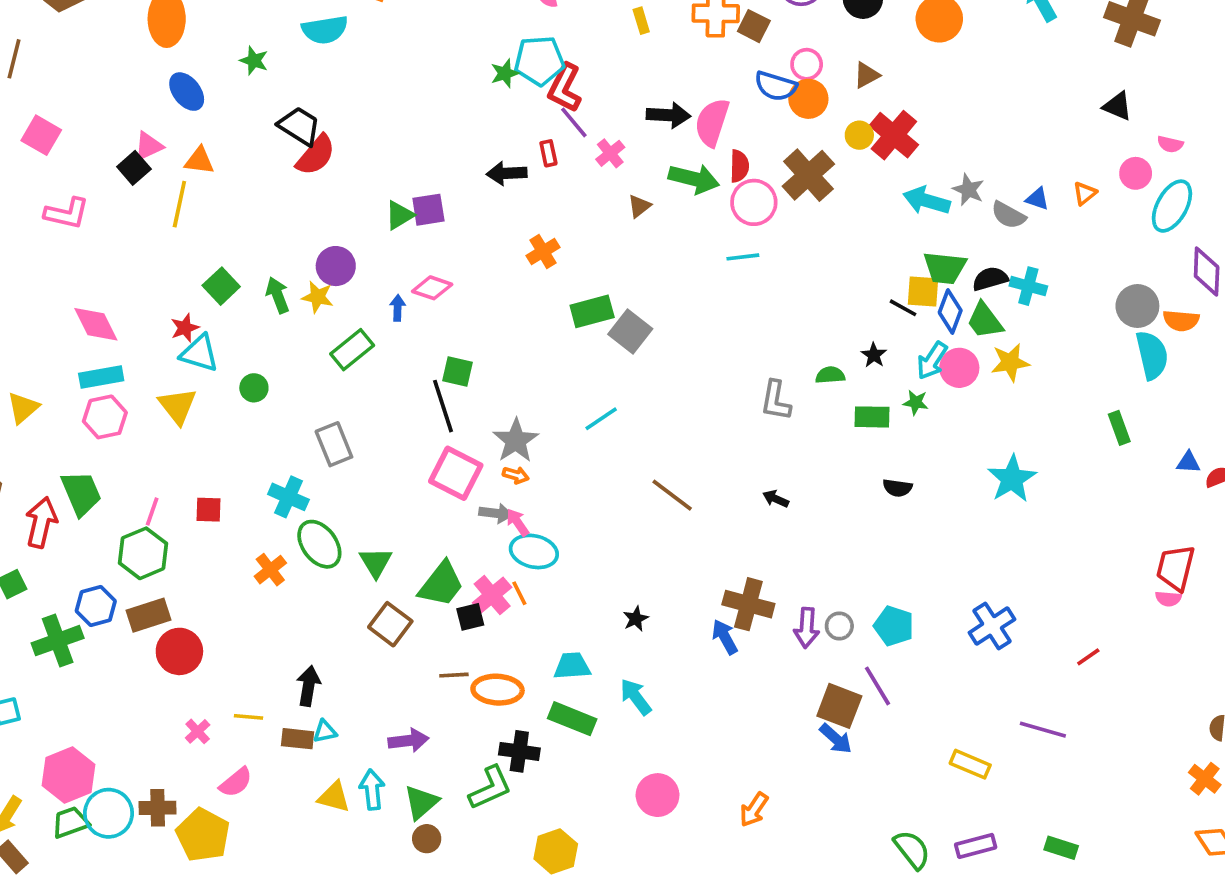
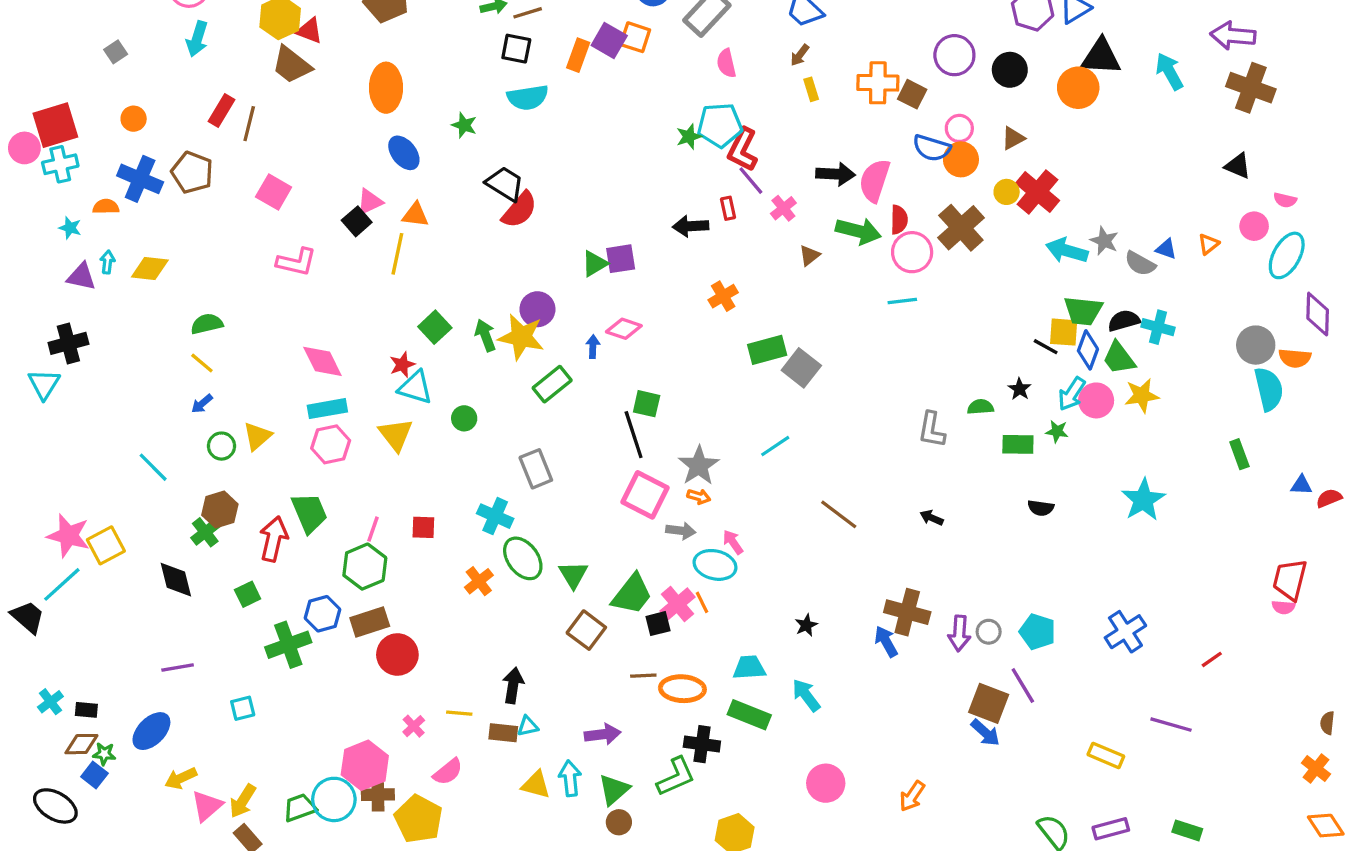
yellow star: (318, 297) -> (521, 337), size x1.6
pink arrow: (518, 522) -> (733, 542), moved
pink hexagon: (69, 775) -> (365, 765), moved

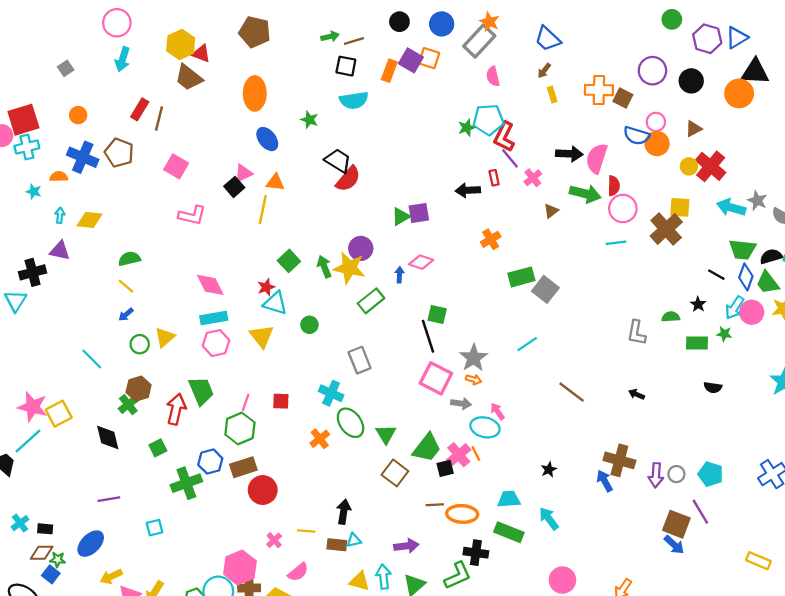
brown cross: (961, 228) -> (666, 229), moved
purple triangle: (81, 277) -> (60, 251), moved
yellow square: (1064, 332) -> (680, 207), moved

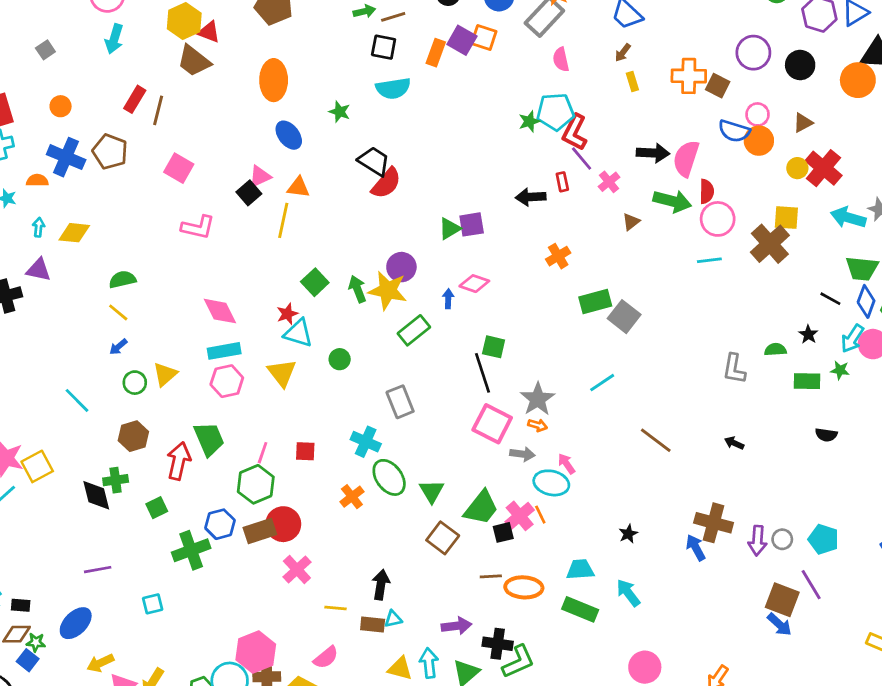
green cross: (128, 405) -> (116, 480), moved, turned 30
red circle: (263, 490) -> (283, 524), moved
pink cross: (274, 540) -> (297, 570), moved, size x1.5
black cross: (476, 553) -> (498, 644), moved

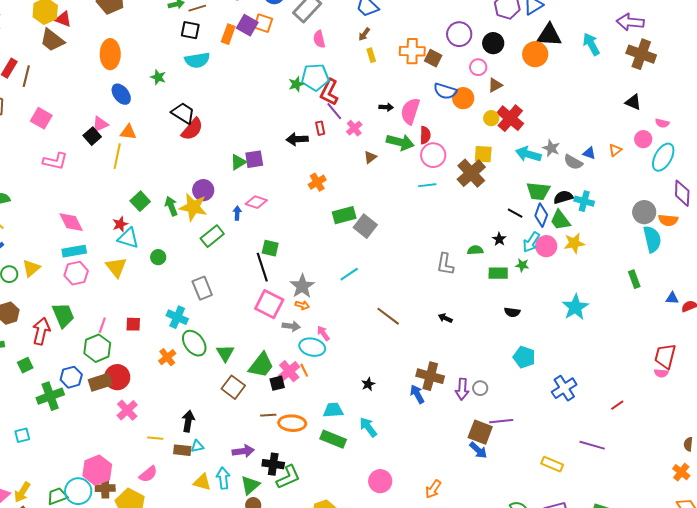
pink circle: (757, 114) -> (478, 67), moved
black arrow: (653, 153) -> (386, 107), size x0.6
cyan pentagon: (823, 539) -> (524, 357), moved
purple line: (811, 585) -> (501, 421), turned -65

